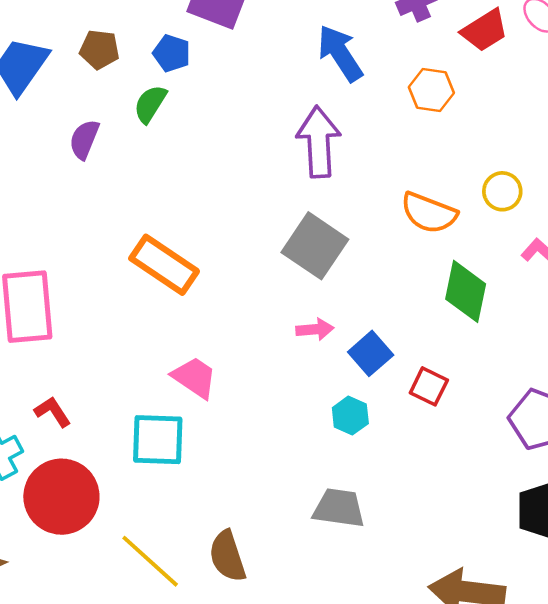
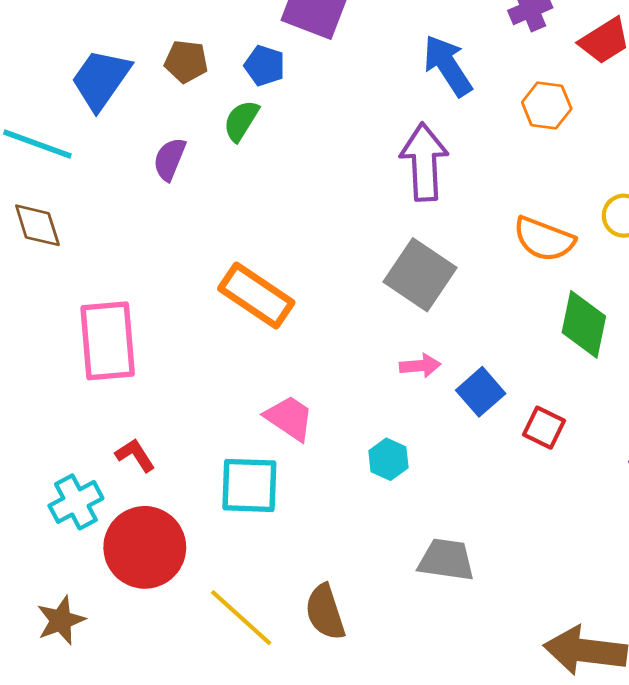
cyan hexagon: (350, 416) -> (388, 459), moved

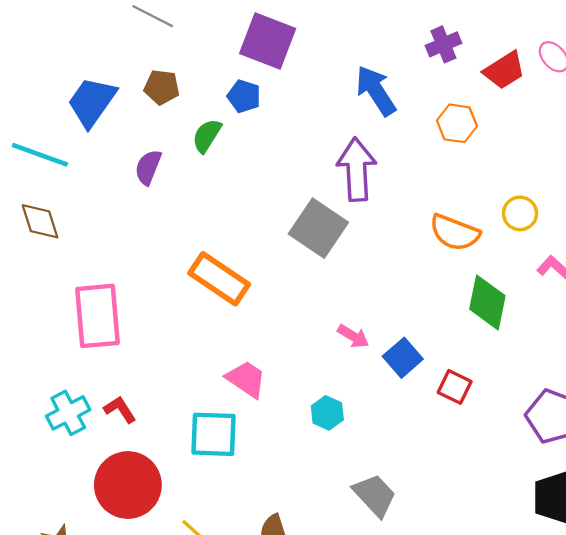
blue pentagon: (265, 66) -> (244, 96), moved
gray square: (420, 275) -> (318, 228), moved
pink arrow: (420, 366) -> (353, 336), turned 36
cyan cross: (76, 502) -> (68, 413), moved
gray trapezoid: (446, 560) -> (375, 495), turned 39

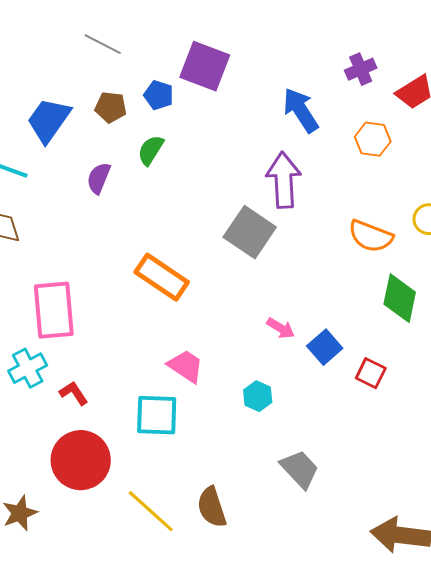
blue pentagon: (244, 96) -> (159, 95), moved
cyan cross: (68, 413) -> (28, 368), moved

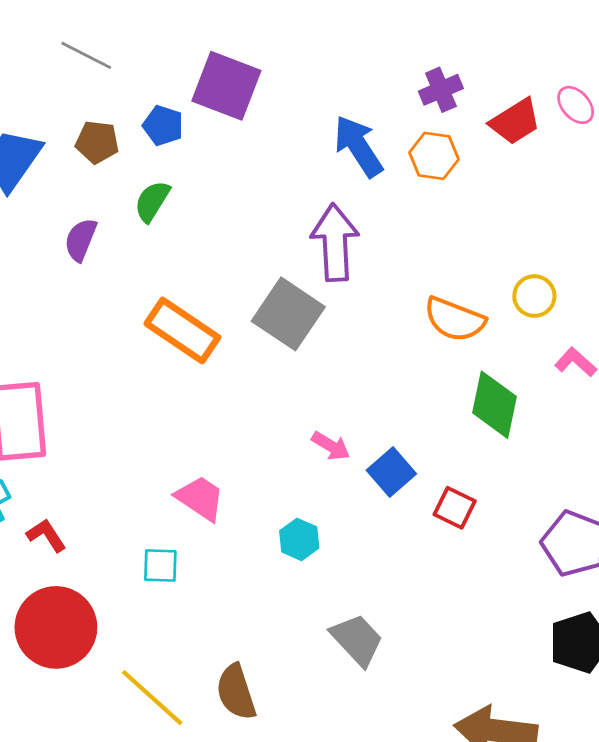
orange hexagon: (373, 139) -> (434, 156), moved
orange rectangle: (162, 277) -> (182, 330), moved
cyan square: (157, 415) -> (160, 566), size x0.6

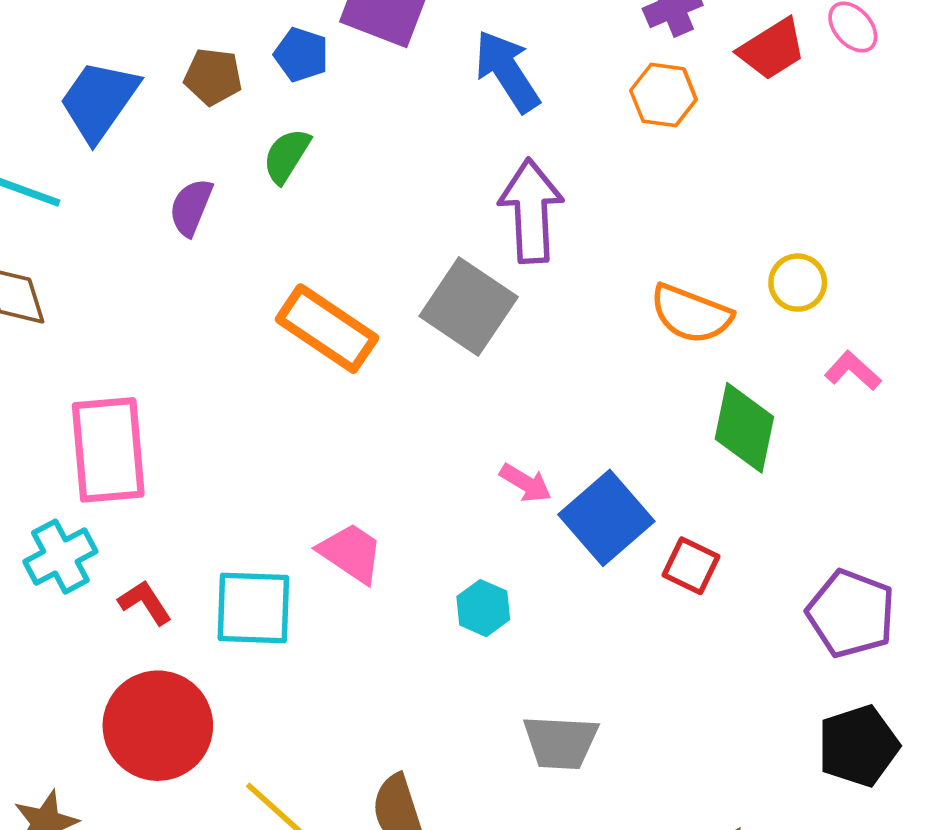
blue arrow: (358, 146) -> (507, 71), moved
blue square: (391, 472) -> (606, 518), size x1.4
cyan square: (160, 566) -> (253, 608), moved, size x1.6
gray trapezoid: (357, 640) -> (560, 742), turned 136

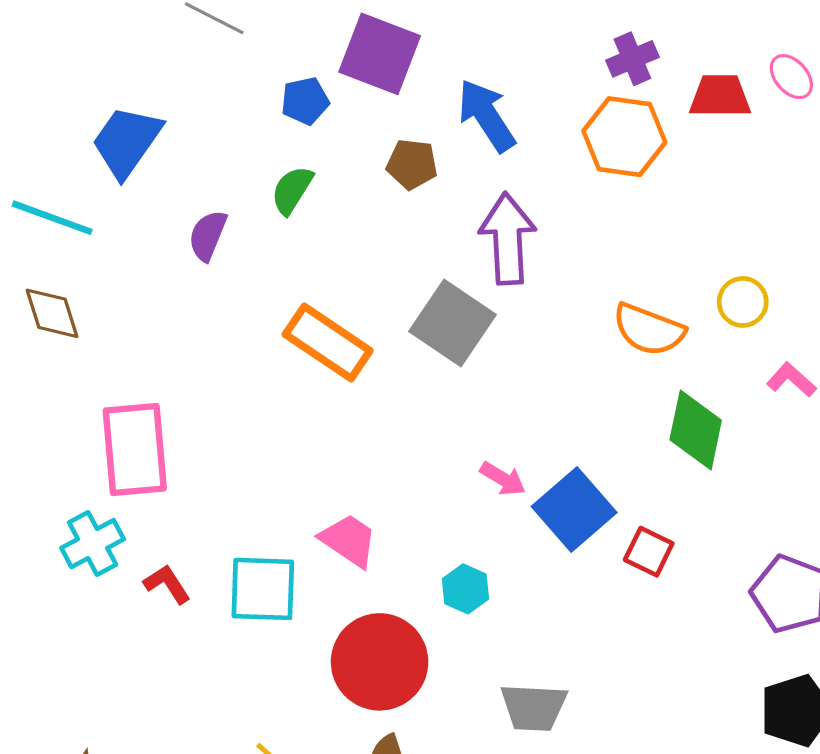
red trapezoid: (772, 49) -> (720, 96), turned -148
blue pentagon: (301, 55) -> (305, 101), turned -30
brown pentagon: (213, 77) -> (412, 164), moved
orange hexagon: (663, 95) -> (624, 137), size x1.4
red circle: (158, 726) -> (380, 662), moved

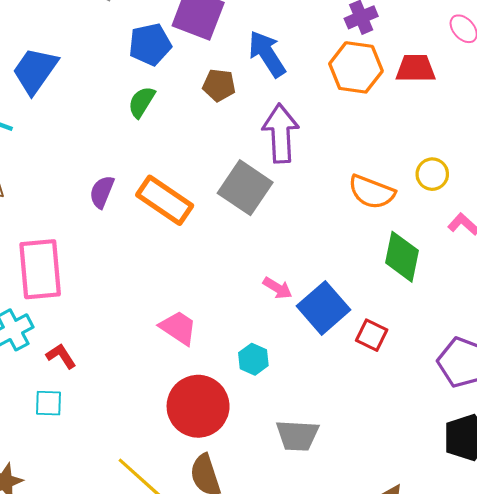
red trapezoid: (720, 96) -> (416, 69), moved
blue pentagon: (305, 101) -> (150, 44), size x1.4
purple semicircle: (208, 235) -> (102, 192), moved
cyan square: (263, 589) -> (49, 403), moved, size x0.6

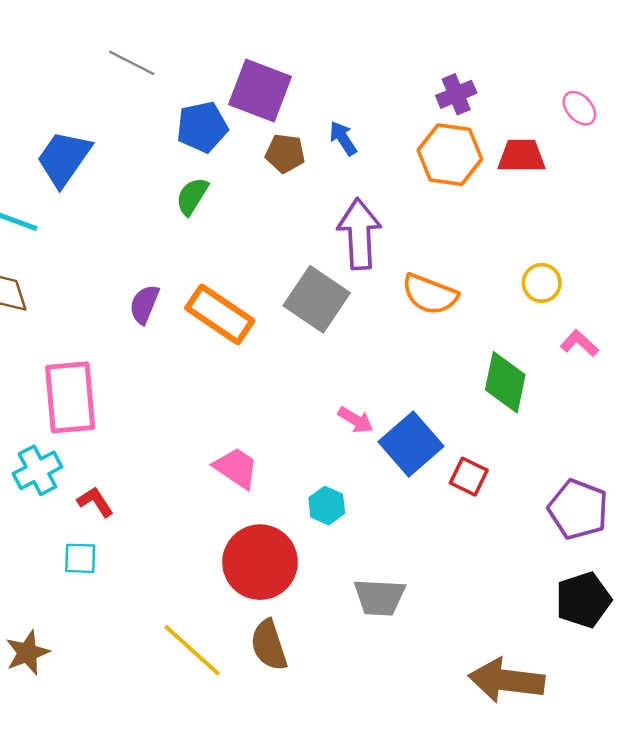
blue arrow: (267, 54) -> (343, 138), size x0.6
brown pentagon: (219, 85) -> (285, 153), moved
orange semicircle: (372, 192) -> (430, 294), moved

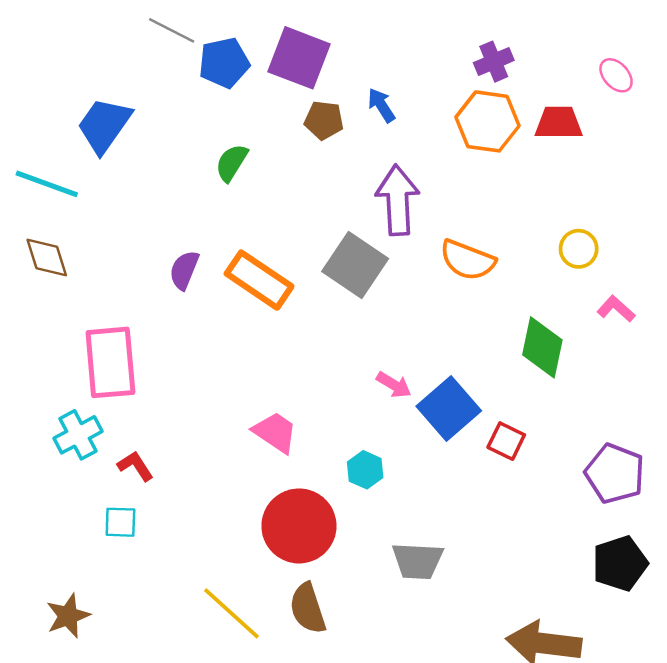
blue pentagon: (202, 127) -> (224, 63), moved

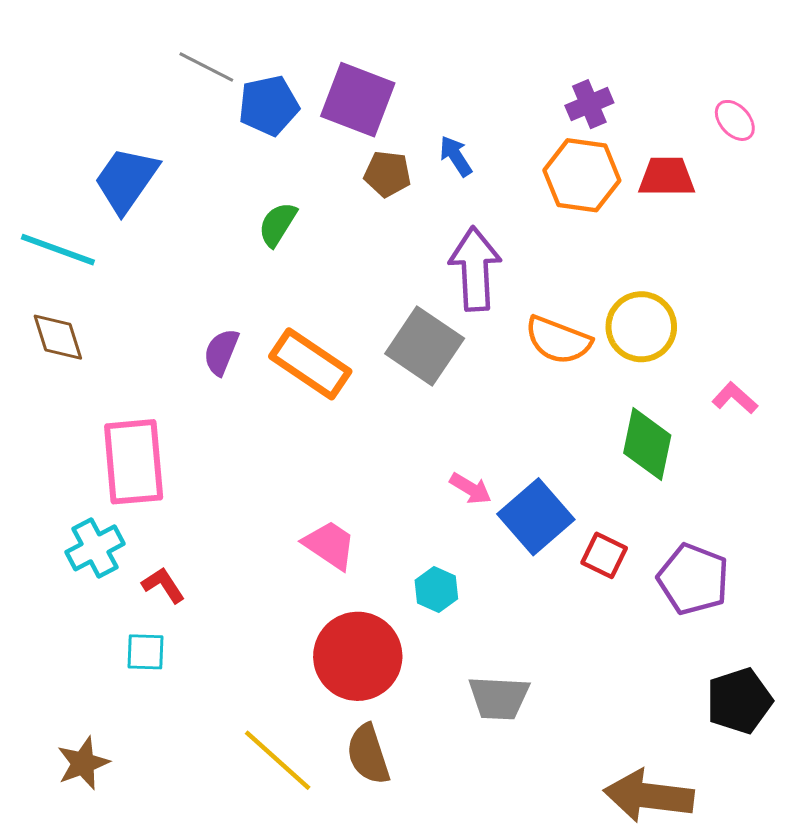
yellow circle: (579, 249) -> (641, 327), moved, size x1.5
purple pentagon: (615, 474) -> (693, 579), moved

